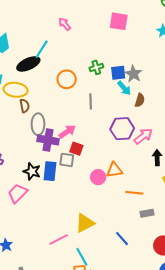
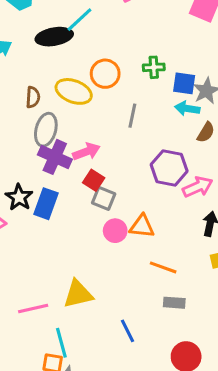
cyan arrow: (124, 88) -> (187, 108), turned 126
yellow ellipse: (16, 90) -> (74, 91), moved
gray square: (67, 160) -> (104, 198), moved

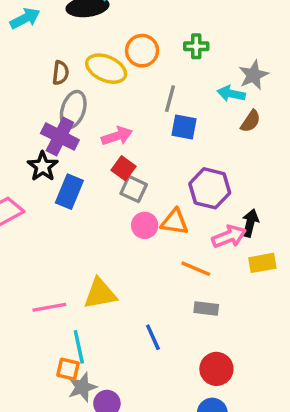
blue square: (184, 83) -> (184, 127), moved
purple cross: (55, 157) -> (60, 137), moved
purple hexagon: (169, 168) -> (210, 188), moved
pink arrow: (198, 187) -> (229, 236), moved
black star: (19, 197) -> (43, 166), moved

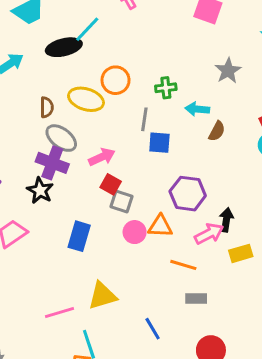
green cross: (196, 46) -> (166, 88), moved
gray star: (253, 75) -> (228, 71), moved
gray ellipse: (73, 110) -> (61, 138), turned -64
blue rectangle: (69, 192) -> (79, 236), moved

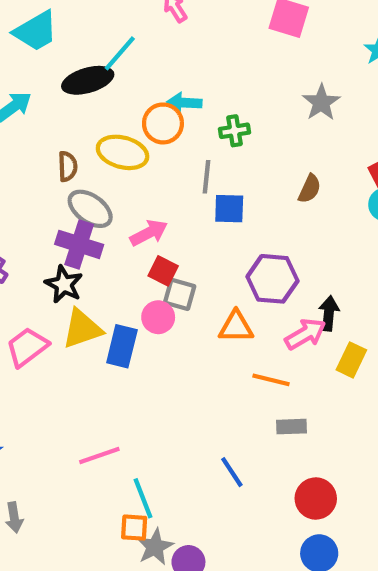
cyan arrow: (197, 109) -> (184, 103), moved
pink circle: (135, 232) -> (158, 317), moved
yellow rectangle: (241, 253) -> (351, 360), turned -45
yellow triangle: (102, 296) -> (82, 329), moved

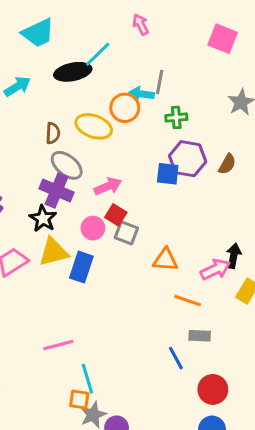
gray line: (206, 177) -> (160, 82), moved
purple hexagon: (272, 279) -> (188, 159), moved
pink circle: (158, 317) -> (93, 228), moved
blue line: (232, 472) -> (176, 358), moved

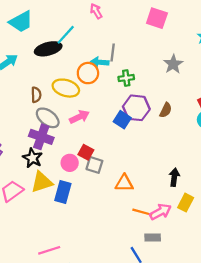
blue square: (168, 174) -> (122, 120), turned 30
pink arrow: (108, 186) -> (79, 117), moved
pink arrow: (215, 269) -> (160, 212), moved

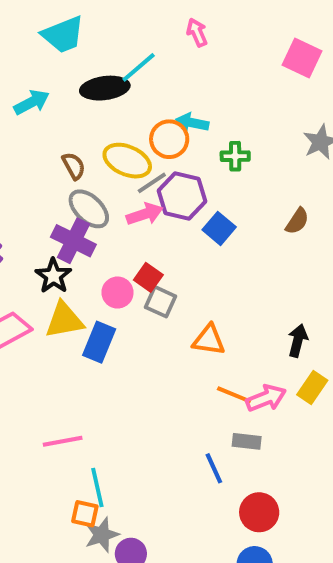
gray line: (113, 53) -> (152, 183), moved, turned 42
brown semicircle: (36, 95) -> (74, 166), turned -35
purple hexagon: (136, 108) -> (182, 196), moved

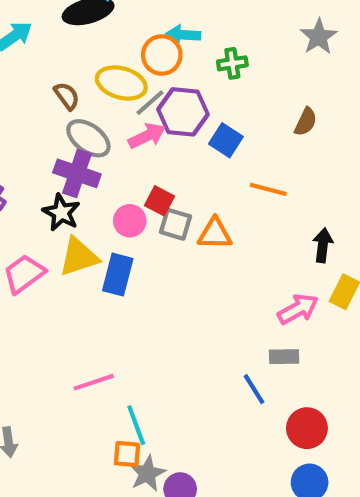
orange triangle: (209, 340) -> (215, 234), moved
orange line: (234, 395) -> (268, 189), moved

